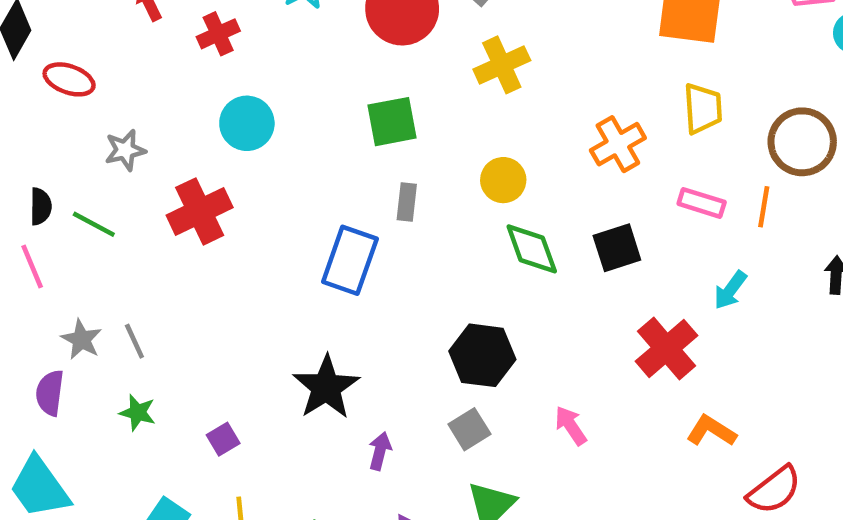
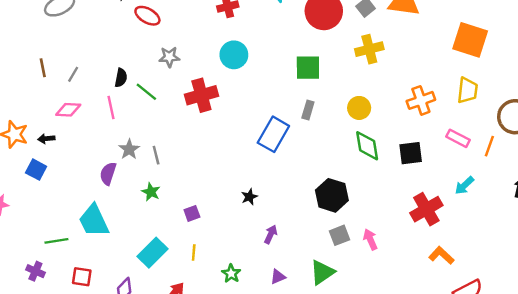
black star: (326, 387) -> (249, 197), size x0.5
gray square: (469, 429) -> (340, 235), moved

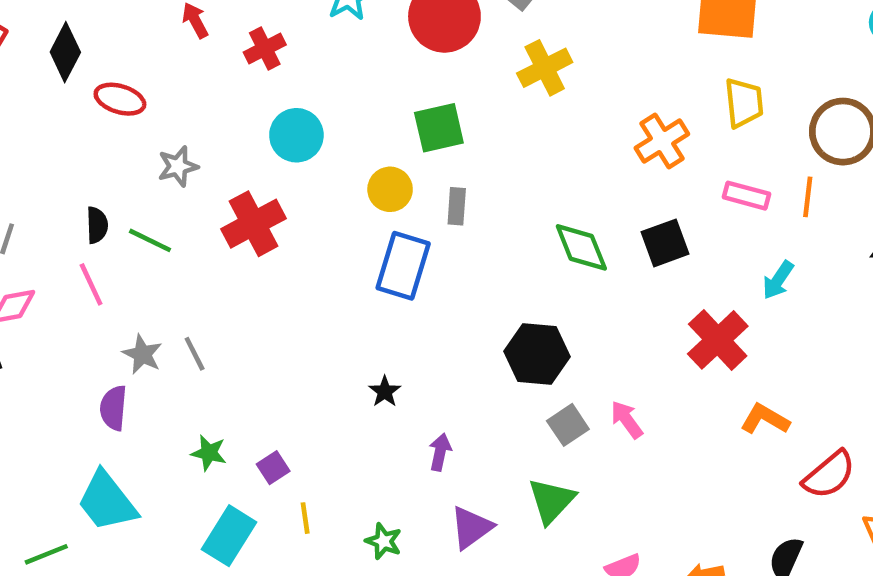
yellow circle: (359, 108) -> (390, 189), moved
green star: (151, 192) -> (209, 453), moved
purple square: (192, 213) -> (273, 468), moved
purple triangle: (278, 277) -> (471, 528), size x1.5

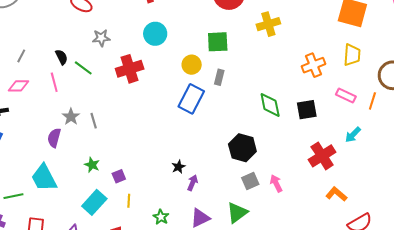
black semicircle: (97, 225) -> (61, 57), turned -35
black star: (385, 391) -> (178, 167), moved

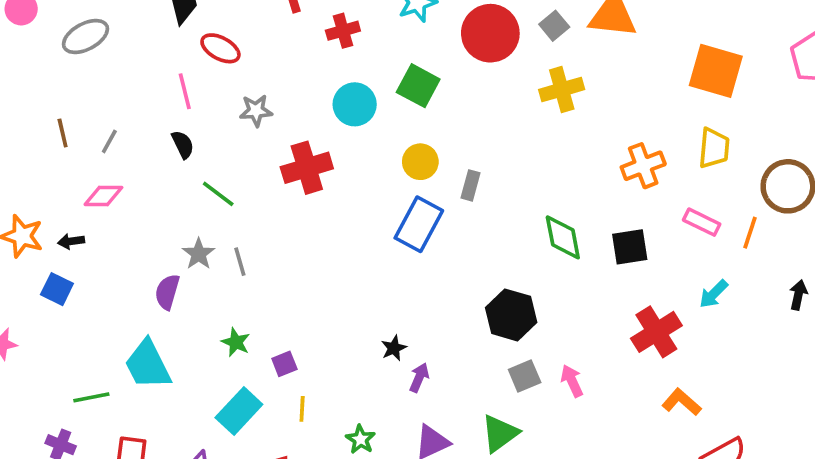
green square: (218, 42) -> (418, 86), moved, turned 30
green line: (83, 68) -> (218, 194), moved
pink line: (54, 82) -> (185, 91), moved

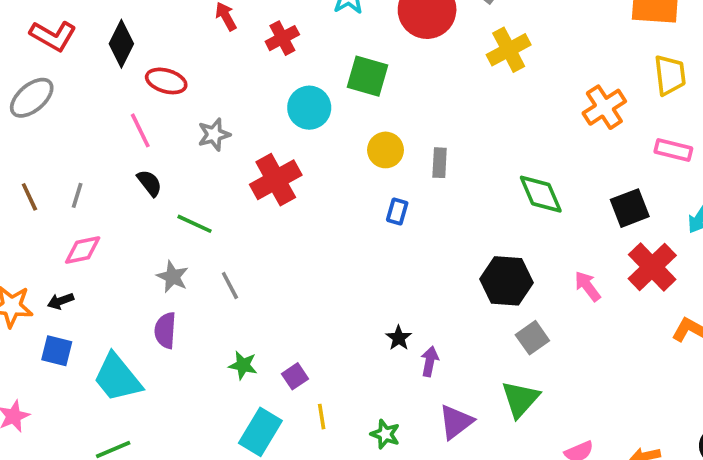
blue rectangle: (419, 224) -> (397, 212), size x0.5
black square: (630, 247) -> (630, 208), moved
gray star: (199, 254) -> (173, 277), moved
cyan trapezoid: (148, 365) -> (117, 378), moved
pink arrow: (572, 381) -> (588, 286), moved

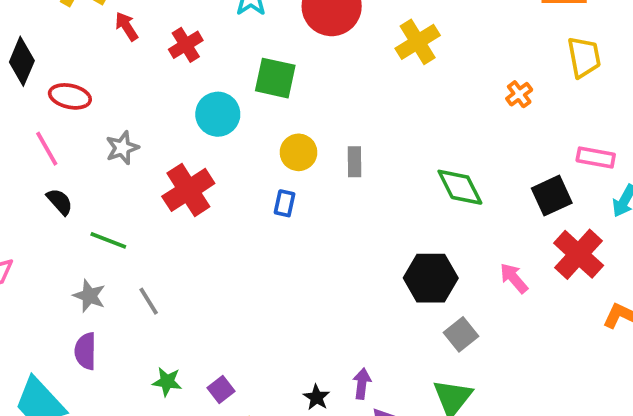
orange cross: (604, 107) -> (519, 94), size x0.6
pink rectangle: (673, 150) -> (596, 158), moved
blue rectangle: (397, 212) -> (285, 203), moved
black star: (399, 338) -> (317, 397), moved
purple arrow: (430, 361) -> (362, 384), moved

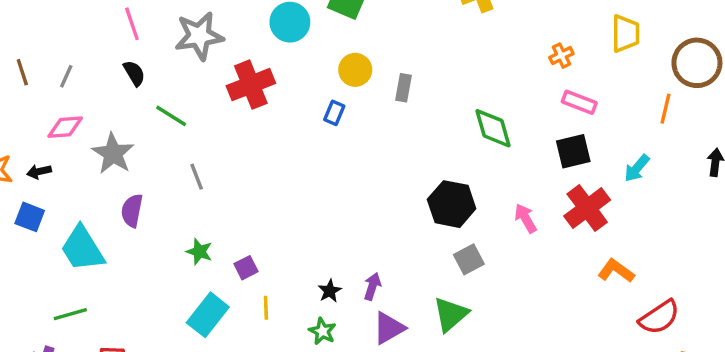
gray star: (122, 148) -> (199, 36), size x1.6
pink rectangle: (596, 158) -> (579, 102), moved
gray star: (89, 296) -> (113, 153), moved, size x1.4

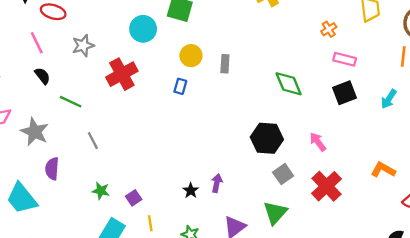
gray star: (199, 36) -> (83, 46), size x0.7
red cross: (587, 208) -> (327, 186), moved
purple arrow: (372, 286) -> (217, 183), moved
black star: (330, 291) -> (191, 191), moved

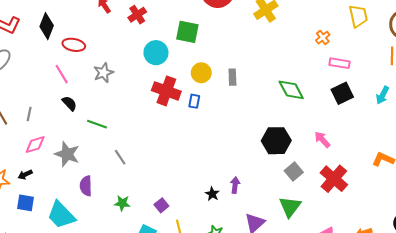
red cross: (122, 74) -> (166, 91), moved, turned -36
green star: (101, 191) -> (122, 203), moved

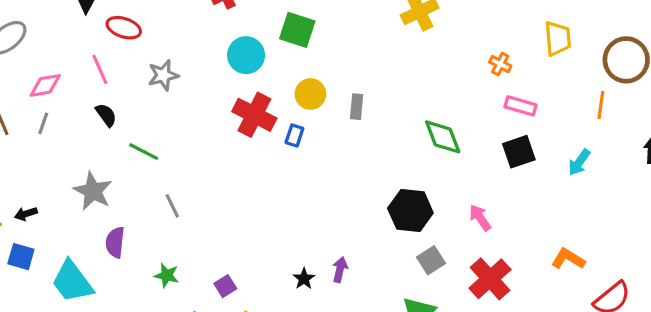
orange cross: (323, 38) -> (500, 64), turned -32
pink diamond: (35, 145) -> (45, 85), moved

